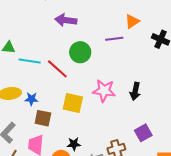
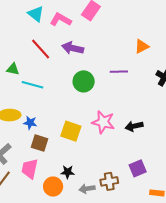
orange triangle: (132, 21) -> (142, 46), moved
red line: (57, 69) -> (41, 49), moved
black arrow: (135, 91) -> (134, 126), turned 60

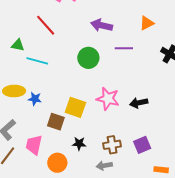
purple arrow: (73, 48) -> (102, 25), moved
brown square: (39, 143) -> (56, 122), moved
black star: (68, 172) -> (79, 144), moved
brown cross: (109, 181) -> (112, 145), moved
gray arrow: (87, 189) -> (104, 166), moved

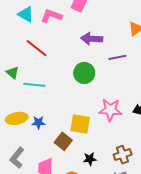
green triangle: (18, 45) -> (13, 73), turned 40
brown square: (56, 122) -> (63, 141), turned 30

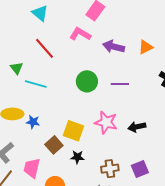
pink L-shape: (51, 16) -> (80, 34), moved
purple arrow: (92, 39) -> (114, 47), moved
purple line: (117, 57) -> (120, 84), moved
black star: (90, 159) -> (77, 157), moved

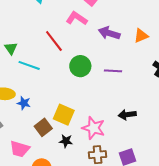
red line: (44, 48) -> (54, 41), moved
pink star: (106, 122) -> (93, 128), moved
pink trapezoid: (32, 168) -> (20, 149), turned -90

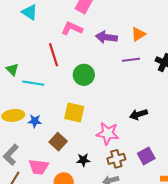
red line: (54, 41) -> (53, 55), turned 30
purple line: (113, 71) -> (131, 60), moved
yellow square: (64, 115) -> (74, 112), moved
black star: (66, 141) -> (83, 160), moved

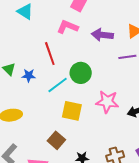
cyan line: (33, 83) -> (58, 85), moved, turned -45
blue star: (35, 121) -> (29, 75), moved
pink star: (108, 133) -> (107, 102), moved

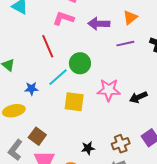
blue star: (29, 75) -> (31, 89), moved
brown square: (56, 140) -> (37, 136), moved

